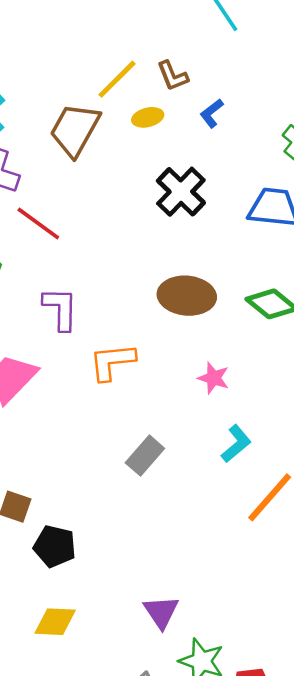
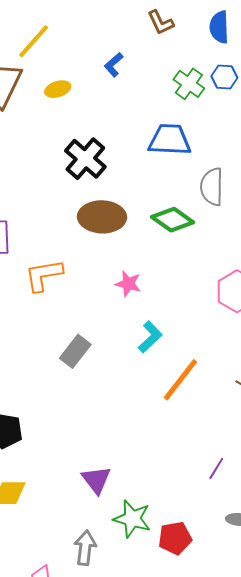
brown L-shape: (173, 76) -> (161, 22), moved
yellow ellipse: (148, 117) -> (58, 89), moved
black cross: (181, 192) -> (85, 159), moved

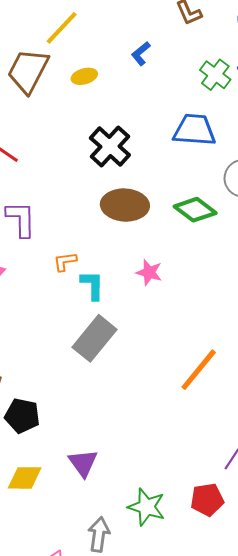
orange L-shape: (44, 275) -> (65, 262), size x0.6
cyan L-shape: (150, 337) -> (92, 285), moved, turned -48
gray rectangle: (75, 351) -> (94, 338), size x1.4
purple triangle: (96, 480) -> (83, 463), moved
red pentagon: (175, 538) -> (207, 500), moved

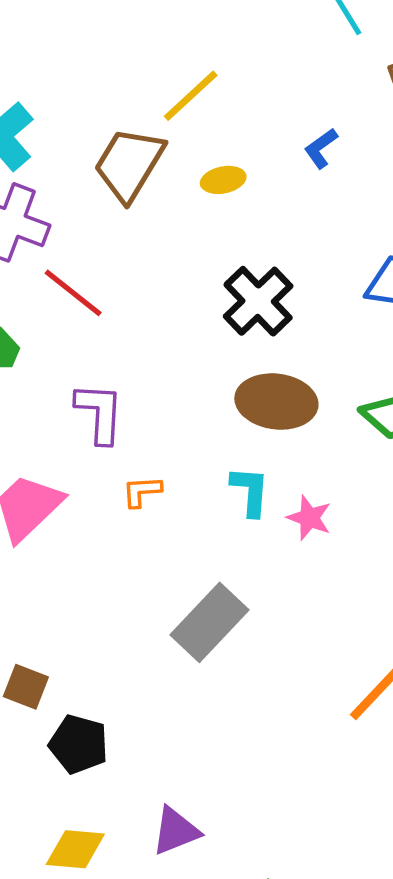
orange L-shape: (65, 262) -> (142, 491), moved
cyan L-shape: (92, 285) -> (250, 491), moved
purple triangle: (83, 463) -> (176, 831), turned 40

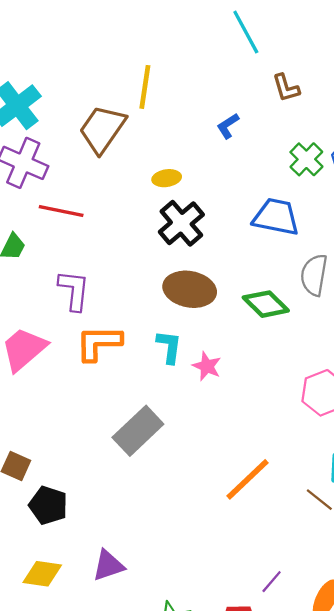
yellow line: (191, 96) -> (145, 87), turned -42
yellow ellipse: (223, 180) -> (167, 178), moved
red line: (73, 293) -> (61, 211), turned -30
orange L-shape: (142, 491) -> (99, 343), size x1.8

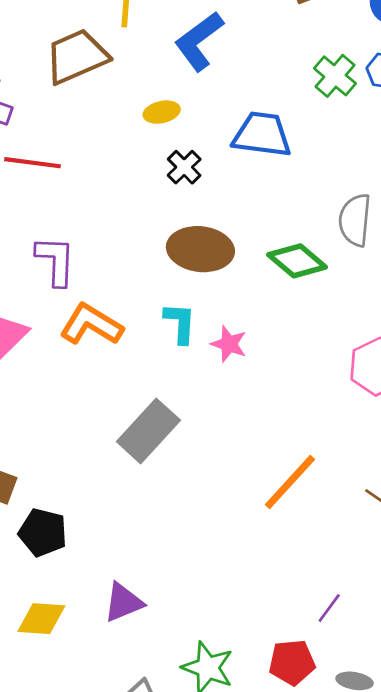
blue L-shape: (228, 126) -> (199, 41), moved, size x1.8
brown trapezoid: (102, 129) -> (77, 56), turned 36
blue trapezoid: (276, 217) -> (262, 135), moved
black cross: (181, 223) -> (184, 167), size x0.6
orange L-shape: (99, 343) -> (91, 325), turned 36

